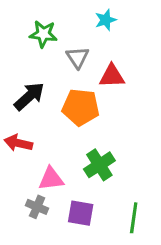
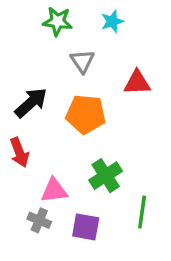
green star: (43, 34) -> (57, 21), moved
red triangle: (112, 76) -> (137, 83), moved
red arrow: (18, 143) -> (19, 152), turned -124
green line: (134, 218) -> (142, 212), moved

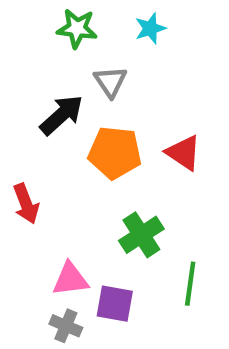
red triangle: (137, 83) -> (184, 153), moved, turned 36
black arrow: (31, 103) -> (61, 115), moved
pink triangle: (54, 190) -> (70, 279), moved
gray cross: (39, 220) -> (66, 326), moved

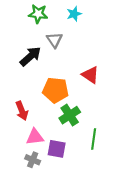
orange pentagon: (115, 153) -> (56, 90), moved
red arrow: (26, 204) -> (22, 111), moved

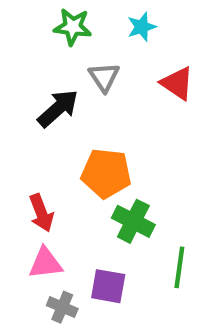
red triangle: (90, 75) -> (177, 83), moved
green cross: (70, 115) -> (133, 221), turned -30
pink triangle: (35, 137) -> (45, 263), moved

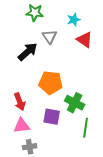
cyan star: (142, 27) -> (74, 20), moved
green cross: (133, 221) -> (75, 103), moved
purple square: (108, 286) -> (52, 117), moved
gray cross: (62, 307) -> (30, 147), turned -32

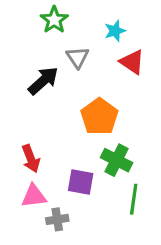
green star: (35, 13) -> (54, 20), turned 30
orange pentagon: (51, 83) -> (99, 117), moved, turned 30
gray cross: (30, 147) -> (57, 219), moved

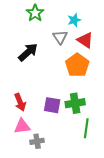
gray triangle: (78, 57) -> (60, 37), moved
orange pentagon: (99, 117) -> (77, 65), moved
green cross: (117, 160) -> (75, 103), turned -36
purple square: (81, 182) -> (52, 105), moved

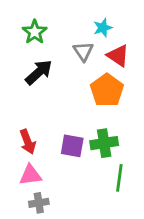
green star: (35, 13) -> (35, 32), moved
gray cross: (37, 141) -> (39, 203), moved

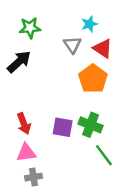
green star: (35, 32) -> (30, 28), turned 30
black arrow: (39, 72) -> (19, 62), moved
green cross: (104, 143) -> (91, 125), turned 30
green line: (119, 178) -> (104, 155), turned -45

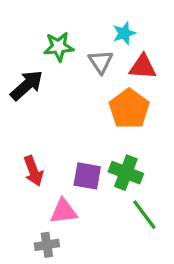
green star: (30, 28) -> (59, 47), moved
red triangle: (103, 48) -> (143, 67), turned -30
pink triangle: (26, 153) -> (64, 211), moved

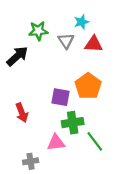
orange pentagon: (129, 109) -> (88, 86), moved
green cross: (126, 173) -> (73, 123), moved, turned -30
purple square: (87, 176) -> (60, 97), moved
pink triangle: (64, 211) -> (56, 143), moved

